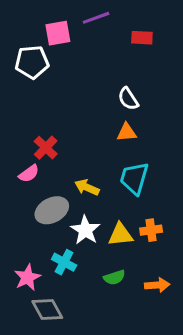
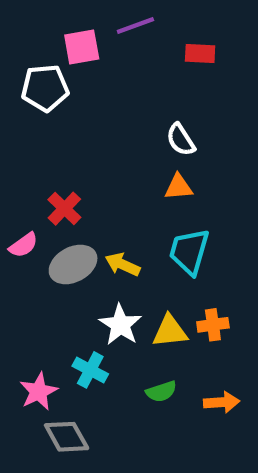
pink semicircle: (29, 174) -> (24, 245), moved
gray ellipse: (52, 210) -> (73, 264), moved

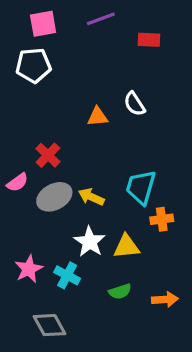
pink square: (82, 47) -> (43, 24), moved
orange triangle: (179, 187) -> (98, 117), moved
orange cross: (213, 325) -> (162, 219), moved
pink star: (39, 392) -> (29, 269), moved

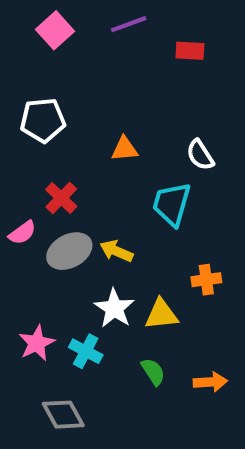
pink square: (43, 24) -> (55, 30), turned -32
white pentagon: (33, 65) -> (43, 120), moved
white semicircle: (134, 104) -> (200, 155), moved
cyan trapezoid: (141, 187) -> (172, 204), moved
green semicircle: (120, 291) -> (153, 372), turned -105

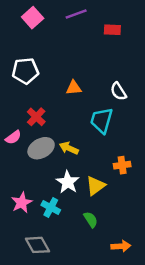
yellow triangle: (161, 314) -> (95, 186), turned -30
orange arrow: (210, 382) -> (121, 246), moved

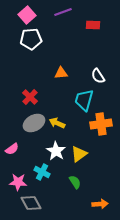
white pentagon: (25, 71) -> (31, 39), moved
pink semicircle: (13, 137) -> (12, 149), moved
orange cross: (122, 165) -> (101, 124), moved, size x1.5
pink star: (22, 203) -> (18, 182), moved, turned 30

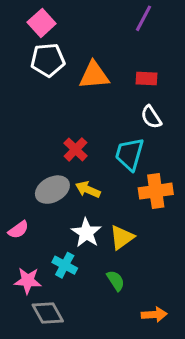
purple line: (63, 12) -> (143, 18), moved, turned -42
red rectangle: (93, 25) -> (147, 78), moved
orange triangle: (61, 73) -> (94, 75), moved, size x1.5
red cross: (30, 97) -> (76, 149), moved

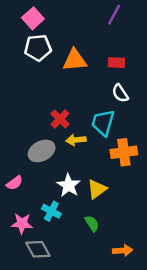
yellow arrow: (88, 190) -> (76, 140), moved, turned -30

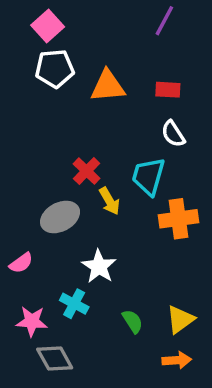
yellow arrow: (76, 140) -> (110, 201), turned -114
yellow triangle: (97, 189) -> (180, 320), moved

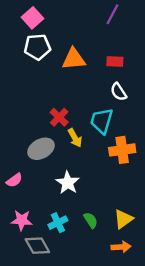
cyan cross: (74, 304) -> (58, 223), moved, turned 36

